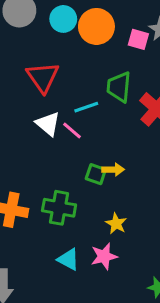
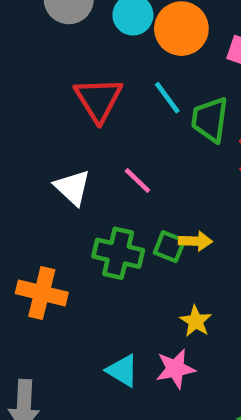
cyan line: (86, 107) -> (167, 98), moved, turned 70
white triangle: (48, 124) -> (72, 187), moved
green cross: (59, 208) -> (118, 253), moved

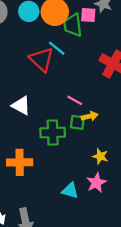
red triangle: (98, 99) -> (42, 59), moved
green trapezoid: (210, 120) -> (73, 25), moved
pink line: (137, 180) -> (75, 100), moved

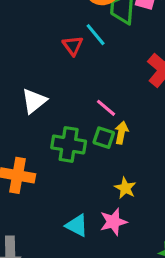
red triangle: (42, 59) -> (73, 46), size x0.6
white triangle: (21, 106) -> (34, 101), turned 42
yellow arrow: (90, 116) -> (121, 133), turned -77

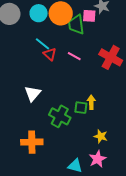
cyan line: (96, 35) -> (42, 44), moved
pink line: (106, 108) -> (74, 56), moved
green cross: (69, 144) -> (60, 116), turned 30

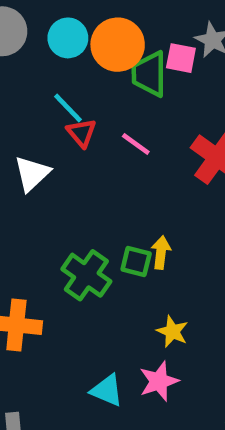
white triangle: (33, 94) -> (32, 174), moved

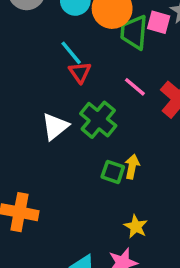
pink line: (136, 144) -> (135, 87), moved
white triangle: (32, 174) -> (55, 126), moved
green cross: (86, 275) -> (98, 120), moved

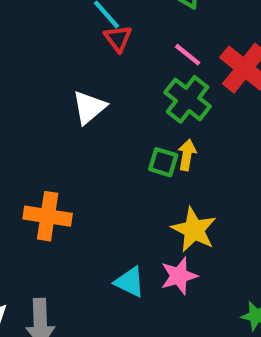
green cross: (98, 120) -> (188, 99), moved
yellow star: (136, 226) -> (194, 230), size x1.5

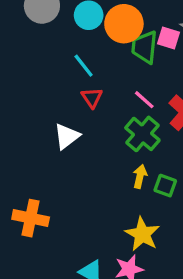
red triangle: (118, 39) -> (92, 98), moved
green square: (163, 162) -> (165, 186), moved

